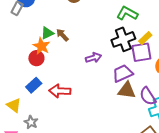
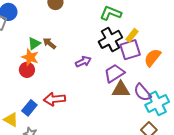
blue rectangle: (34, 85) -> (29, 108), moved

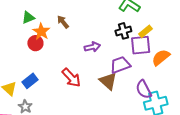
black cross: (110, 39) -> (123, 31), size x0.7
green triangle: (34, 44) -> (28, 18), moved
brown triangle: (121, 90) -> (108, 81), moved, turned 30
red arrow: (54, 99) -> (71, 78), moved, turned -140

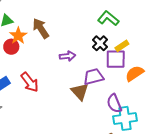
brown arrow: (63, 22) -> (41, 28), size x1.5
black cross: (123, 31) -> (100, 43), turned -35
red arrow: (71, 78) -> (30, 82), moved

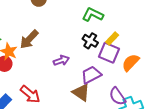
brown arrow: (41, 28) -> (29, 39), turned -90
purple square: (116, 59) -> (109, 53), turned 35

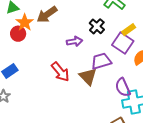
black cross: (90, 41) -> (97, 26), moved
red arrow: (30, 94) -> (60, 72), moved

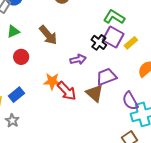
brown arrow: (47, 14) -> (48, 35), turned -90
orange star: (25, 22) -> (52, 81), moved, turned -30
purple square: (123, 43) -> (113, 37), moved

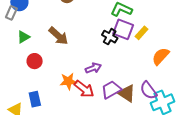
purple arrow: (78, 59) -> (93, 68), moved
purple trapezoid: (106, 77) -> (111, 90), moved
brown triangle: (95, 93) -> (127, 93), moved
blue rectangle: (16, 95) -> (35, 99), turned -56

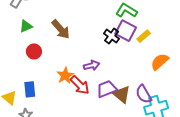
orange star: (68, 81) -> (65, 76), turned -30

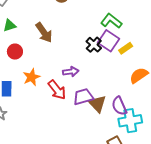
orange star: (65, 76) -> (31, 77), moved

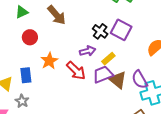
purple square: (108, 41) -> (121, 30), moved
black cross: (94, 45) -> (100, 31), moved
yellow rectangle: (126, 48) -> (108, 59), moved

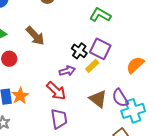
yellow rectangle: (108, 59) -> (92, 66), moved
orange star: (49, 61) -> (20, 96), moved
purple trapezoid: (103, 74) -> (59, 119), moved, turned 105

